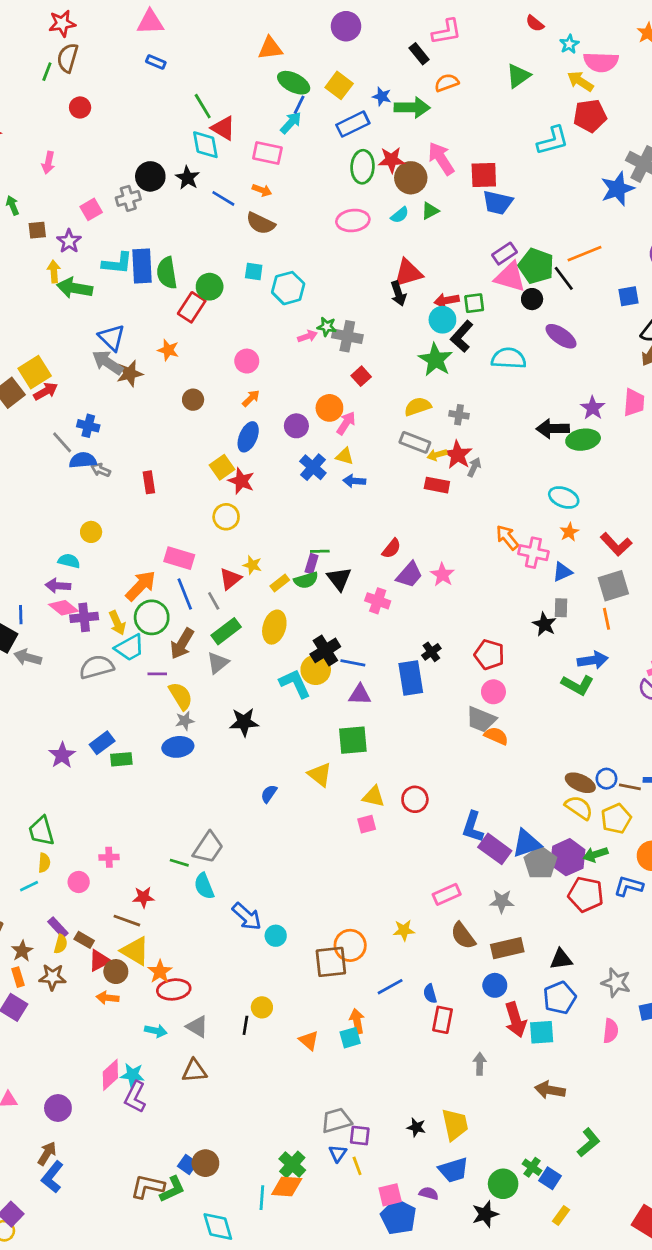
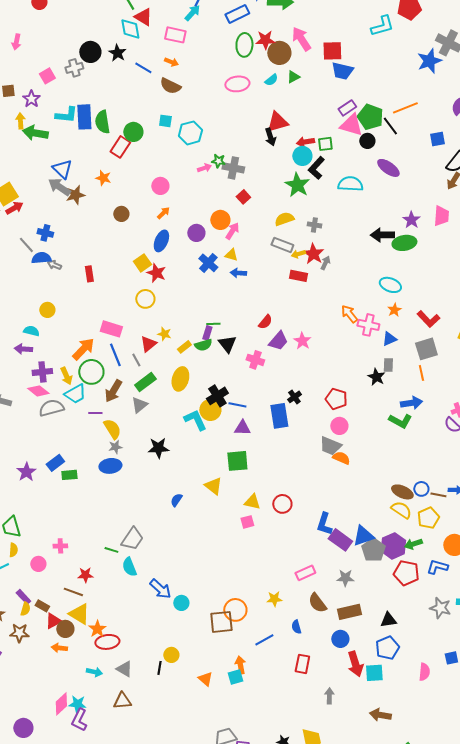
pink diamond: (63, 608) -> (38, 391), moved
gray star: (616, 983) -> (440, 608), moved
blue semicircle: (430, 994) -> (296, 627), moved

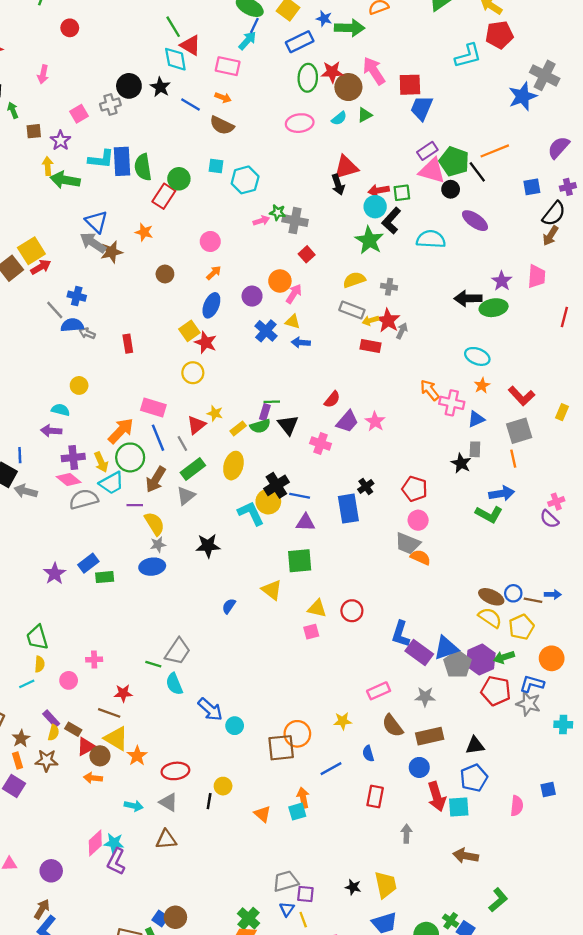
blue trapezoid: (342, 71) -> (422, 108), turned 100
gray star: (440, 608) -> (528, 704), moved
red ellipse: (107, 642) -> (175, 771), moved

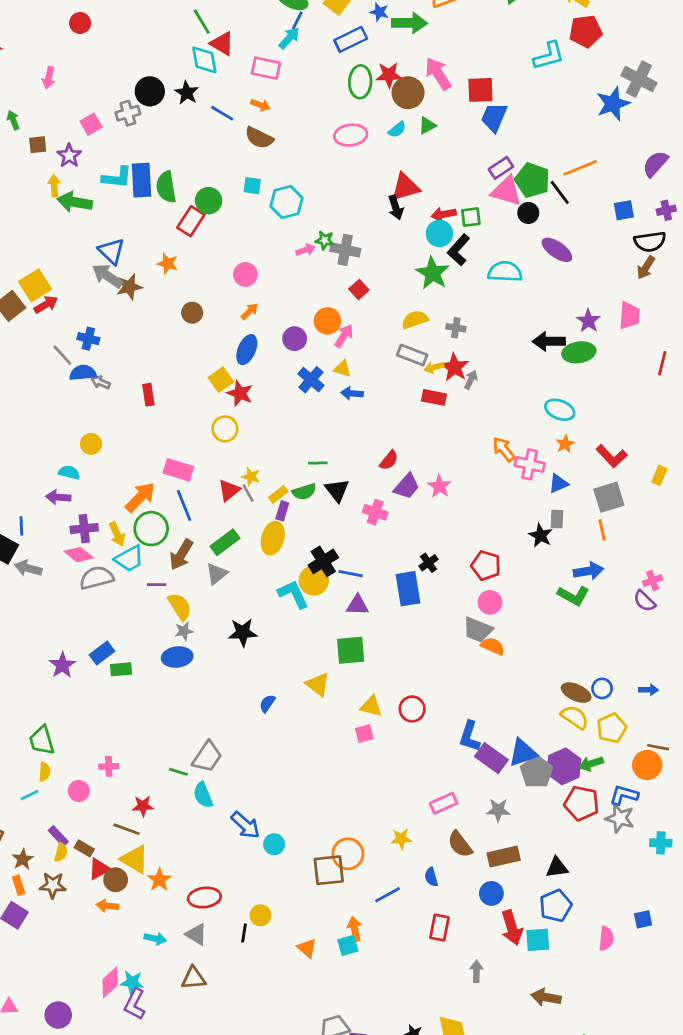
black semicircle: (554, 214) -> (650, 242), turned 44
purple rectangle: (265, 412) -> (282, 511), moved
gray line: (182, 444) -> (248, 493), moved
brown line: (533, 600) -> (658, 747), moved

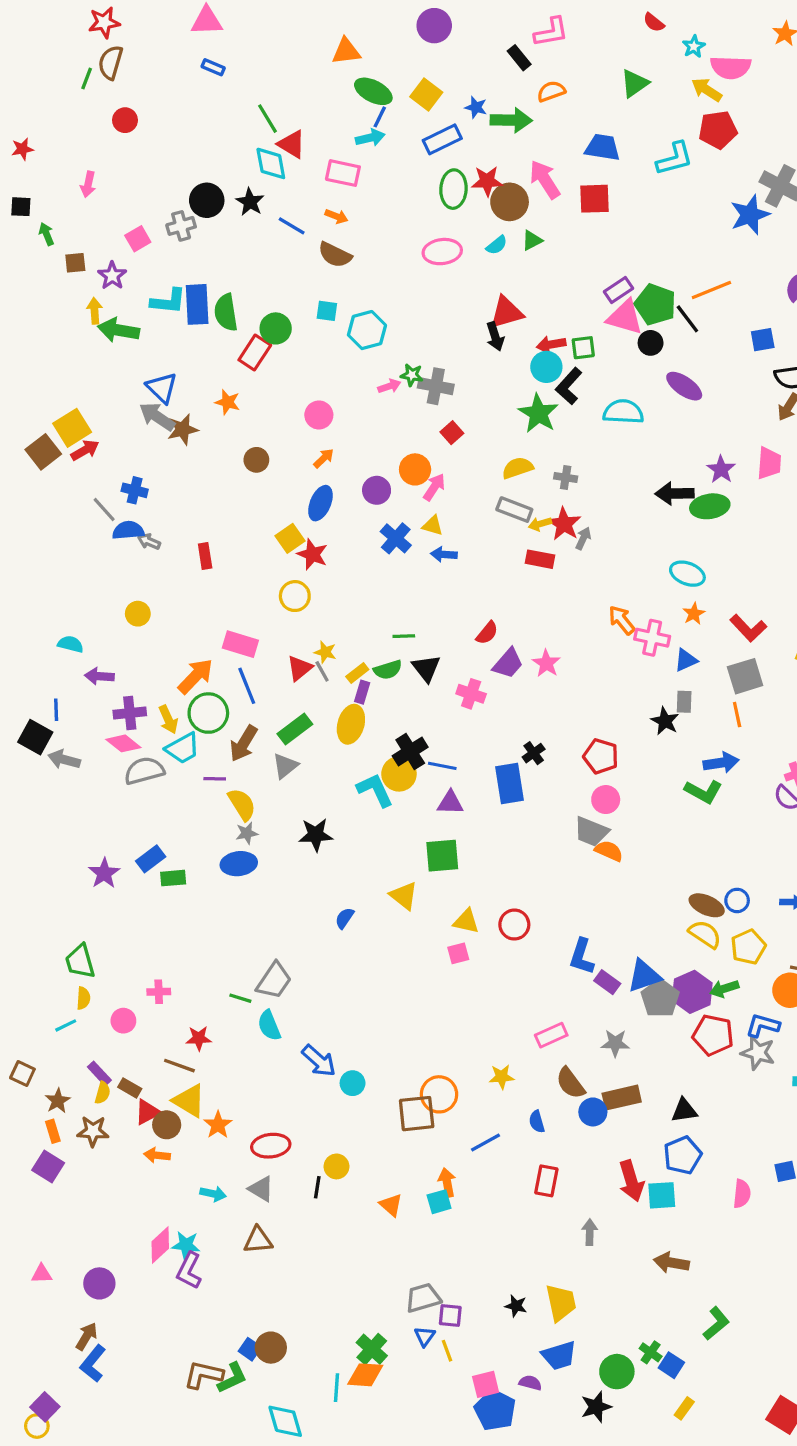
cyan arrow: (289, 38) -> (370, 138), turned 35
blue trapezoid: (494, 117) -> (602, 147), moved, turned 76
cyan semicircle: (69, 473) -> (71, 644), moved
purple rectangle: (491, 758) -> (607, 982), size x0.7
blue circle: (491, 893) -> (593, 1112), moved

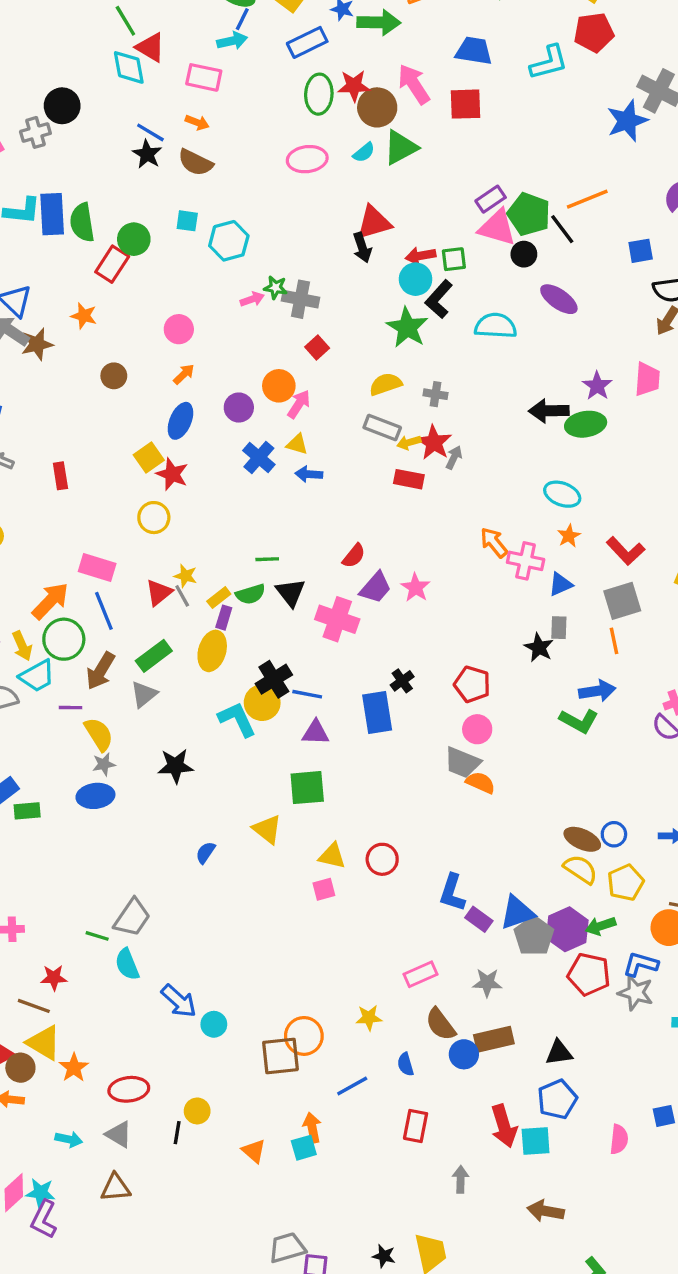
black star: (250, 202) -> (147, 154), moved
green triangle: (532, 240) -> (401, 147), size x1.6
pink cross: (471, 694) -> (337, 619), size x1.4

